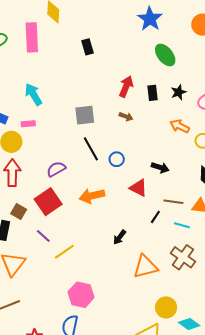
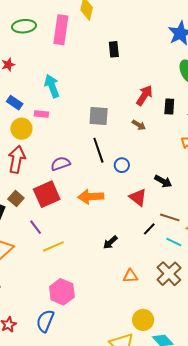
orange triangle: (145, 267) -> (130, 276), size x0.6

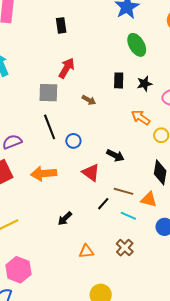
red arrow: (144, 95) -> (67, 68), moved
brown cross: (169, 274) -> (125, 248), size x0.7

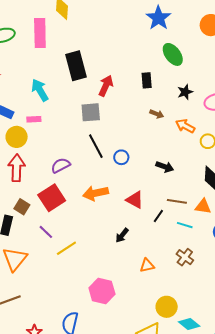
black rectangle: (61, 25) -> (76, 66), moved, size x1.8
black rectangle: (119, 80) -> (147, 80), moved
brown arrow: (89, 100) -> (157, 114), moved
red triangle: (91, 172) -> (135, 200), moved
pink hexagon: (18, 270) -> (102, 291), moved

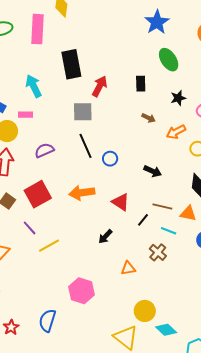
orange arrow: (185, 126) -> (176, 132), turned -60
purple semicircle: (61, 165) -> (44, 150), moved
brown cross: (185, 257) -> (158, 252), moved

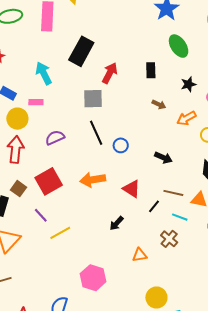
black rectangle: (71, 64) -> (81, 51), turned 40

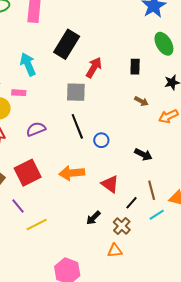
brown line: (173, 193) -> (152, 190), turned 60
cyan line: (180, 217) -> (157, 215), turned -56
brown cross: (169, 239) -> (122, 226), moved

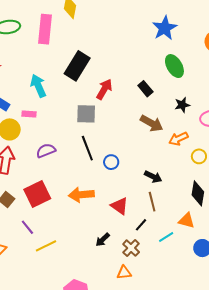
black rectangle: (135, 67) -> (145, 89), turned -42
brown arrow: (141, 101) -> (152, 123), size x1.6
brown line: (152, 190) -> (152, 202), moved

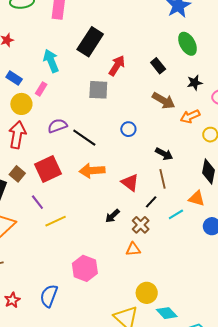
pink rectangle: (29, 114) -> (41, 89), turned -64
black line: (87, 148) -> (84, 138), moved, turned -35
blue circle: (111, 162) -> (128, 129), moved

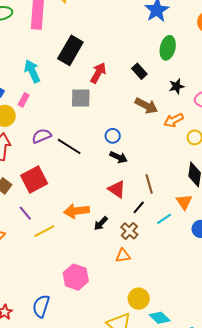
green ellipse: (188, 44) -> (168, 48), turned 45
black arrow: (164, 154) -> (119, 157), moved
orange arrow: (92, 171) -> (76, 211), moved
orange triangle: (197, 198) -> (184, 202), turned 42

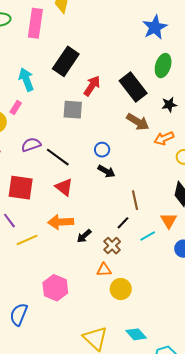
black rectangle: (139, 71) -> (133, 87), size x1.8
red square: (34, 180) -> (21, 188), turned 32
red triangle: (117, 189) -> (64, 187), moved
yellow circle: (139, 299) -> (121, 289), moved

